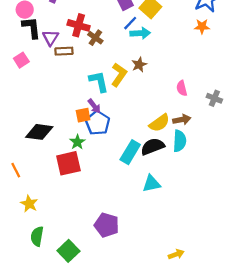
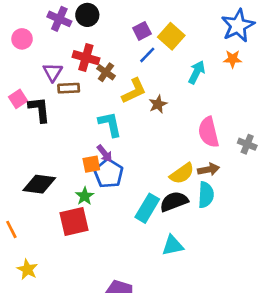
black L-shape: (31, 28) -> (39, 110), moved
cyan arrow: (140, 33) -> (197, 72), moved, turned -60
yellow L-shape: (119, 75) -> (134, 91), moved, turned 30
pink semicircle: (182, 88) -> (209, 132), size x1.6

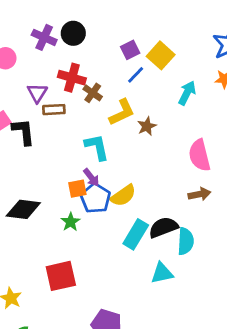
yellow semicircle: (182, 173) -> (123, 196), moved
cyan semicircle: (206, 195) -> (186, 241), moved
red square: (74, 221) -> (61, 276), moved

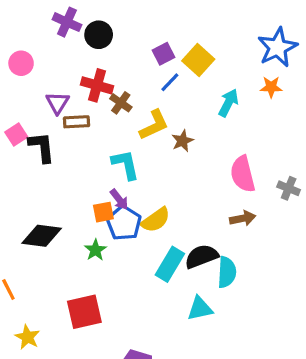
purple cross: (44, 37) -> (67, 22), moved

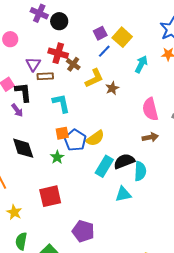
cyan L-shape: (126, 165) -> (61, 103), moved
purple arrow: (119, 199) -> (17, 110), moved
black diamond: (42, 236) -> (23, 148), turned 65

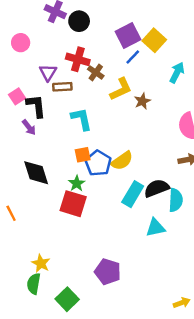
purple square: (100, 33) -> (128, 35), size x1.5
red square: (50, 196) -> (73, 204), moved, turned 30
yellow star: (14, 212) -> (41, 263), moved

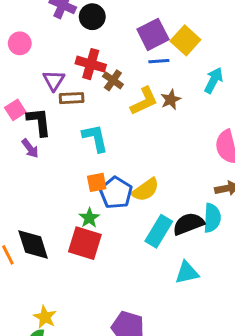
blue line: (133, 57) -> (159, 61), turned 42
brown star: (142, 101) -> (171, 100), moved
black diamond: (36, 173) -> (33, 245), moved
cyan semicircle: (176, 200) -> (212, 218), moved

